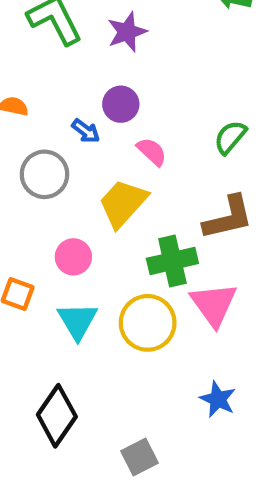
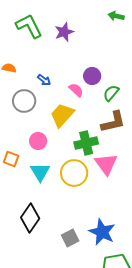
purple circle: (121, 104) -> (92, 76), moved
green semicircle: (230, 137) -> (111, 93), moved
blue star: (218, 399) -> (102, 232), moved, size x1.5

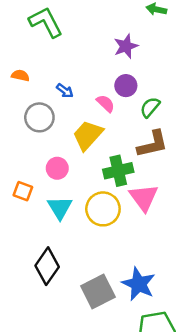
purple star: (64, 32) -> (126, 46), moved
gray square: (70, 238) -> (98, 292), size x1.5

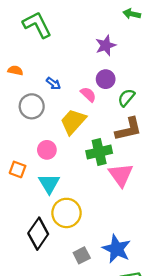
yellow circle: (103, 209) -> (66, 213), moved
gray square: (98, 292) -> (82, 255), size x0.6

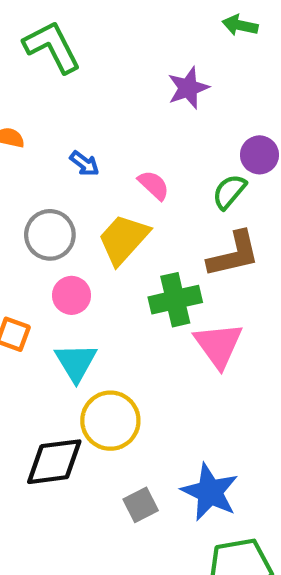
purple circle: (106, 79) -> (259, 155), moved
gray circle: (32, 106) -> (50, 235), moved
black diamond: (38, 234) -> (54, 462), turned 48

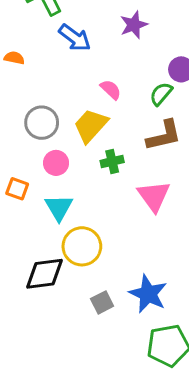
blue arrow: (84, 164) -> (75, 38), moved, size x1.6
green cross: (175, 300) -> (112, 161), moved, size x0.7

